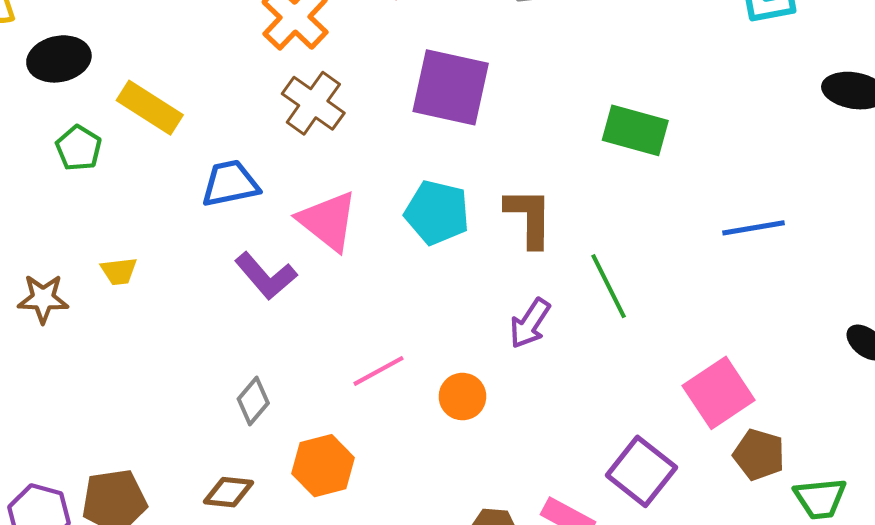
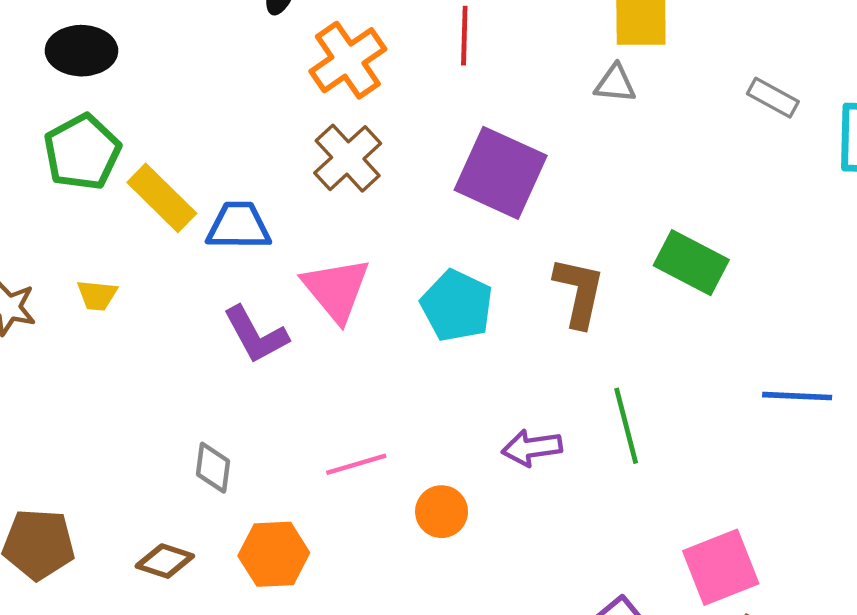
yellow rectangle: (150, 108) -> (162, 198), moved
green pentagon: (79, 148) -> (82, 152), size x1.5
brown L-shape: (529, 217) -> (579, 292), moved
purple arrow: (530, 323) -> (532, 448), turned 36
gray diamond: (253, 401) -> (213, 468), turned -45

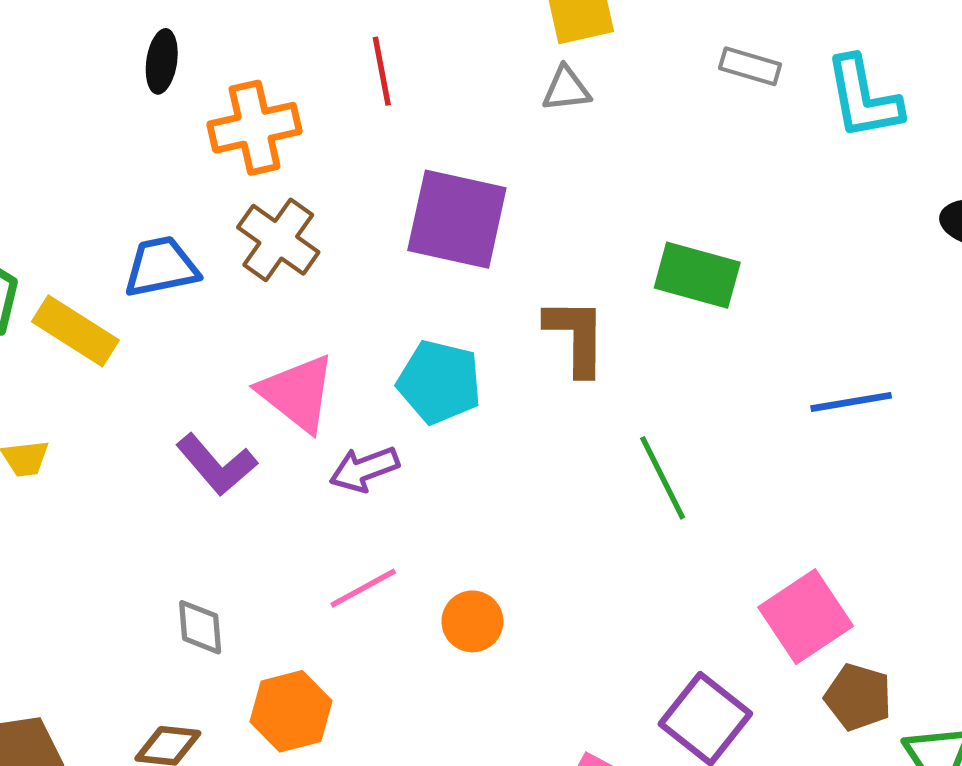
orange cross: (348, 60) -> (255, 128), turned 34
blue trapezoid: (239, 226) -> (161, 267), moved
purple arrow: (532, 448) -> (364, 469), moved

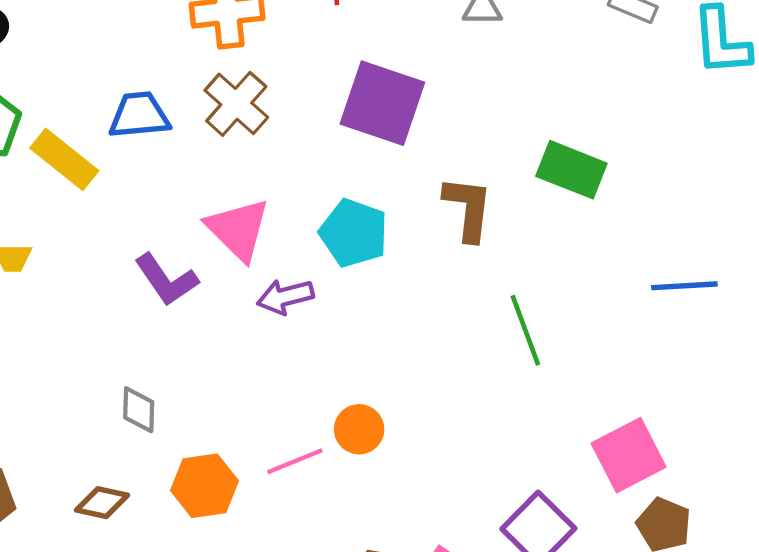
pink line: (363, 588) -> (295, 461), moved

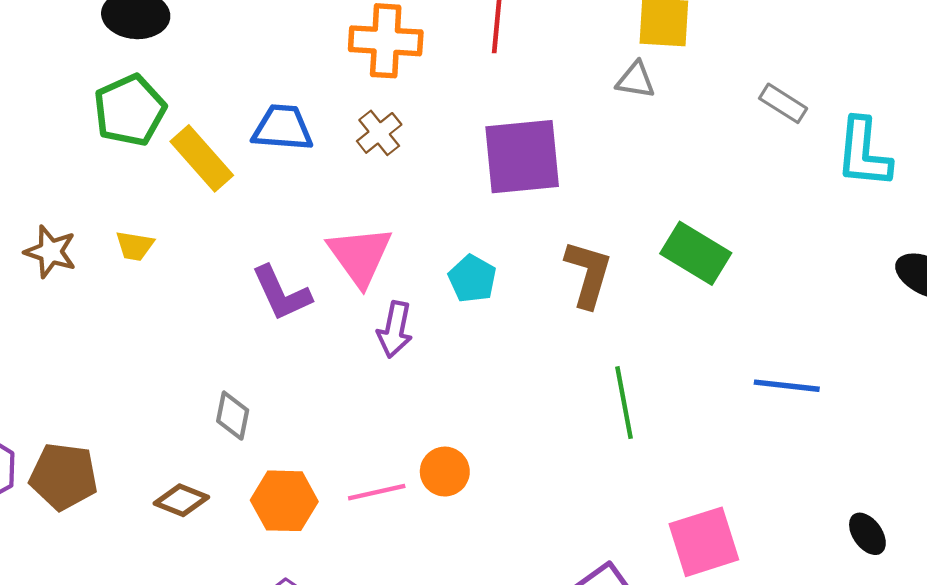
purple square: (382, 103) -> (522, 157), turned -34
brown cross: (236, 104) -> (379, 133), size x0.7
cyan pentagon: (354, 233) -> (472, 279), size x0.7
purple arrow: (285, 297) -> (395, 330), turned -74

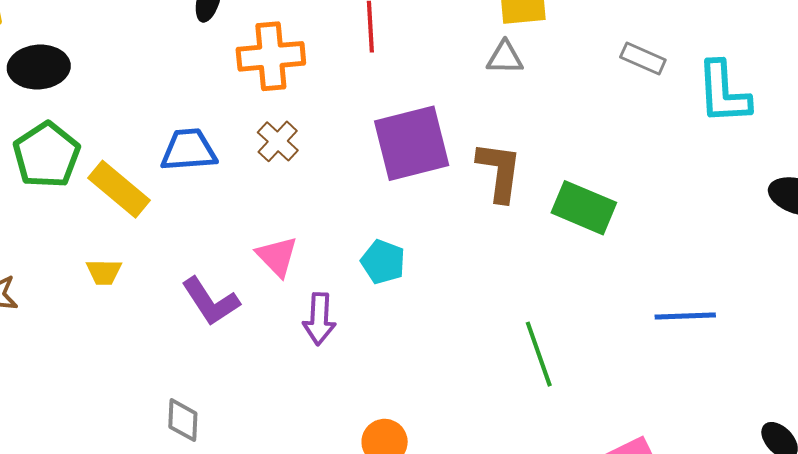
yellow trapezoid: (135, 246) -> (104, 272), moved
pink triangle: (360, 256) -> (277, 256), size x0.7
brown L-shape: (588, 274) -> (499, 171), moved

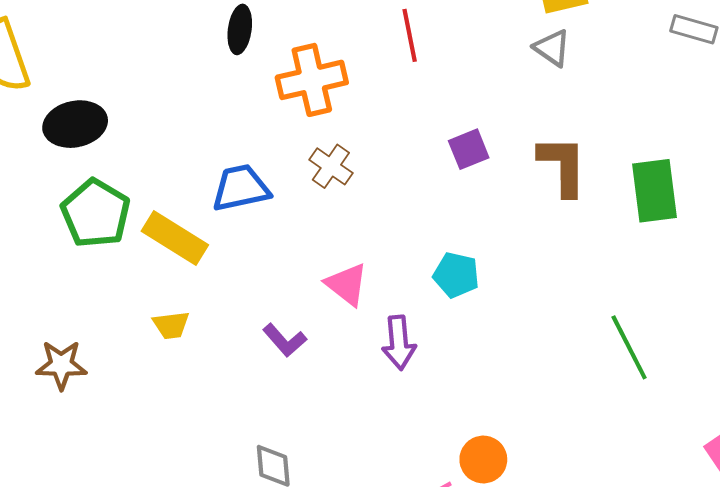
gray triangle: (505, 58) -> (552, 48), turned 42
purple square: (412, 143) -> (469, 149), size x0.5
green rectangle: (584, 208) -> (654, 191), turned 68
purple L-shape: (210, 301) -> (285, 340), size x0.7

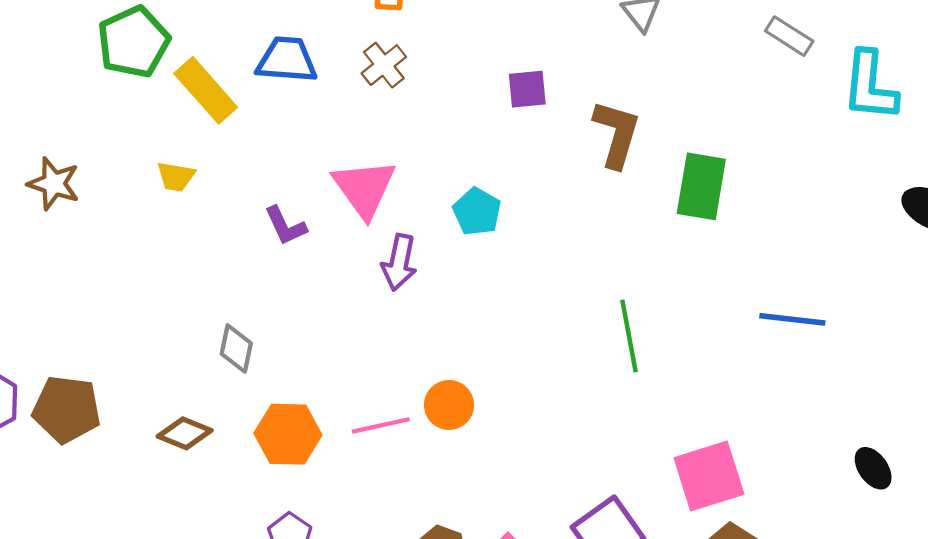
pink triangle: (347, 284) -> (364, 188), size x1.4

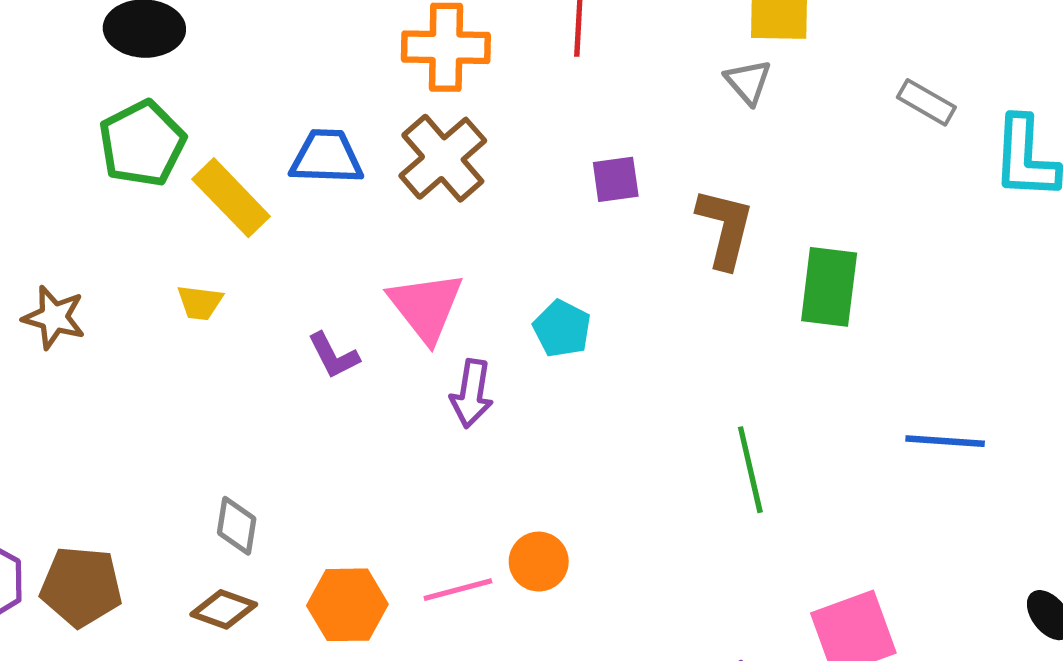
brown cross: (384, 65) -> (443, 158), size x1.6
gray diamond: (236, 348) -> (237, 526), moved

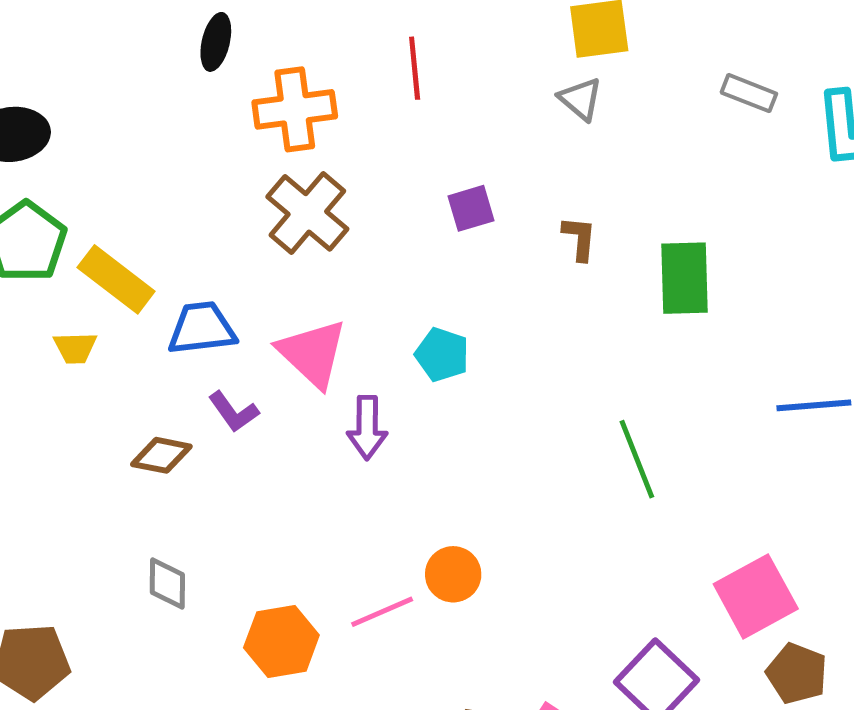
blue trapezoid: (326, 157) -> (202, 328), moved
brown L-shape: (725, 228) -> (579, 238), size x0.6
yellow trapezoid: (200, 303) -> (75, 348), moved
brown diamond: (224, 609) -> (161, 455), moved

